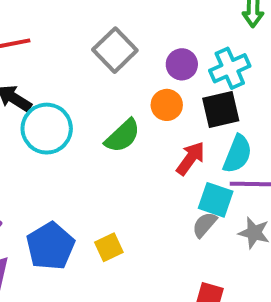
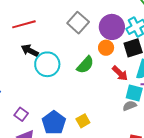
purple circle: (182, 64) -> (112, 27), size x1.6
red arrow: (190, 158) -> (120, 73), turned 102
gray semicircle: (205, 225) -> (130, 106), turned 32

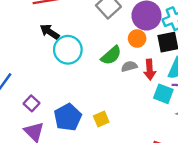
red arrow: (120, 73) -> (150, 70), turned 36
gray semicircle: (130, 106) -> (129, 66), moved

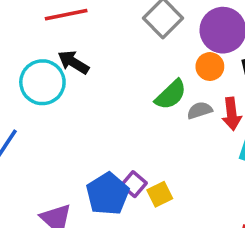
cyan circle: (68, 50) -> (42, 82), moved
purple square: (32, 103) -> (134, 184), moved

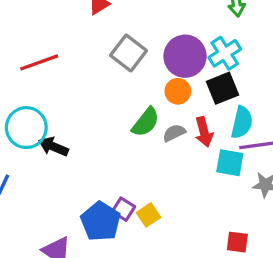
black arrow: (73, 62) -> (53, 147), moved

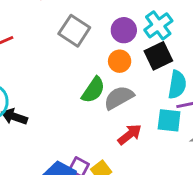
purple circle: (185, 56) -> (124, 30), size x0.7
red arrow: (204, 132) -> (130, 134), moved, turned -110
gray semicircle: (174, 133) -> (119, 98), size x1.5

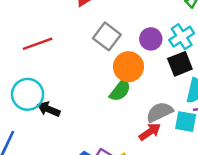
orange circle: (120, 61) -> (128, 67), moved, size x1.5
gray semicircle: (119, 98) -> (160, 112), moved

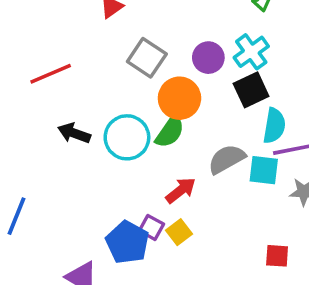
cyan circle: (28, 94) -> (127, 137), moved
black arrow: (49, 109) -> (74, 133), moved
red arrow: (150, 132) -> (181, 190), moved

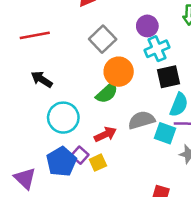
cyan cross: (251, 52) -> (157, 49), moved
purple circle: (208, 58) -> (147, 26), moved
cyan circle: (127, 137) -> (63, 118), moved

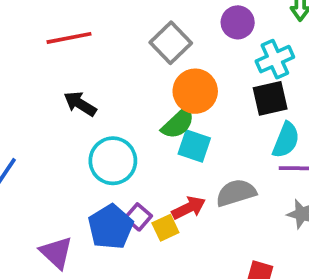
cyan cross: (157, 49) -> (275, 59), moved
gray semicircle: (141, 120) -> (236, 193), moved
cyan square: (165, 133) -> (194, 146), moved
red arrow: (105, 134) -> (189, 208), moved

